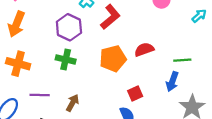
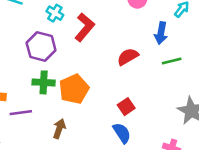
orange pentagon: (113, 59) -> (74, 89), moved
blue arrow: (172, 82) -> (161, 33), moved
purple line: (40, 95) -> (21, 113), moved

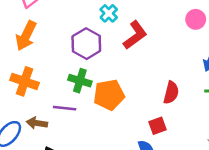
red semicircle: (128, 57) -> (171, 93), moved, turned 120
purple line: (21, 113) -> (65, 108), moved
brown arrow: (59, 129) -> (37, 123), moved, turned -114

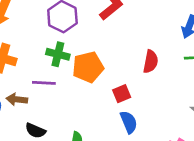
red square: (157, 126) -> (122, 94), moved

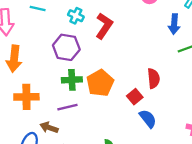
red semicircle: (151, 62) -> (154, 78), moved
brown arrow: (17, 99) -> (49, 128), turned 30

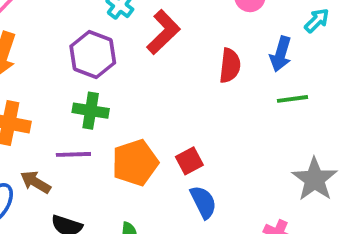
red semicircle: (154, 78) -> (230, 66), moved
orange pentagon: (100, 83) -> (135, 163), moved

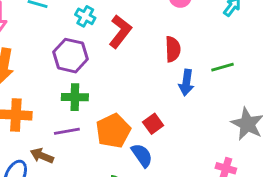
blue arrow: (281, 54) -> (186, 83), moved
blue semicircle: (203, 202) -> (142, 155), moved

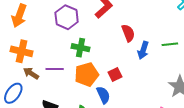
red semicircle: (173, 49) -> (128, 33), moved, turned -30
green cross: (75, 97) -> (81, 48), moved
brown arrow: (42, 156) -> (31, 73), moved

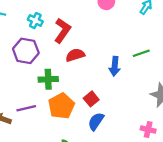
red semicircle: (128, 33) -> (75, 55), moved, turned -72
blue semicircle: (103, 95) -> (96, 121), moved, turned -108

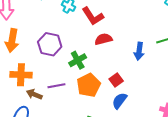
red L-shape: (62, 31) -> (93, 16), turned 110
purple hexagon: (26, 51) -> (50, 44), moved
green cross: (48, 79) -> (78, 60), turned -30

